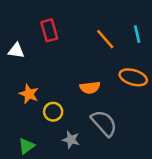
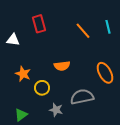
orange ellipse: (133, 77) -> (105, 73), moved, turned 45
orange semicircle: (90, 88) -> (62, 66), moved
gray semicircle: (104, 123) -> (82, 97), turned -60

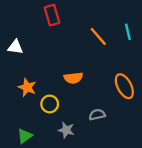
red rectangle: (39, 24) -> (52, 15), moved
gray semicircle: (82, 97) -> (97, 115), size x0.6

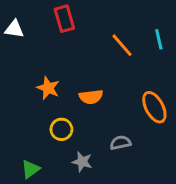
white triangle: (15, 47) -> (14, 29), moved
orange star: (27, 87) -> (48, 88), moved

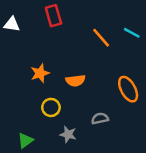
cyan line: (159, 39) -> (132, 33), turned -49
orange star: (48, 88) -> (40, 73), turned 30

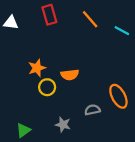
orange line: (101, 38) -> (90, 19), moved
orange ellipse: (128, 89) -> (118, 96), moved
yellow circle: (51, 107) -> (47, 87), moved

